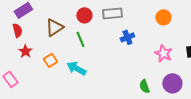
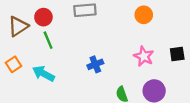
red circle: (84, 15) -> (43, 17), moved
blue cross: (127, 37) -> (95, 64), moved

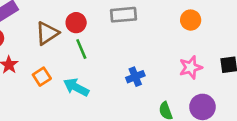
pink star: (144, 56) -> (191, 67), turned 30

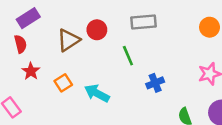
green line: (81, 49) -> (128, 56), moved

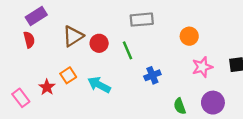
orange circle: (210, 27) -> (189, 36), moved
red circle: (97, 30) -> (99, 43), moved
red star: (31, 71) -> (47, 87), moved

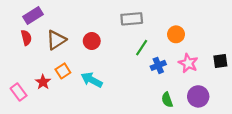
brown triangle: (73, 36) -> (56, 40), moved
green line: (128, 50) -> (142, 48), moved, turned 56
pink star: (202, 67) -> (188, 63), turned -30
blue cross: (152, 75) -> (158, 65), moved

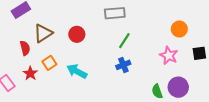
orange circle: (176, 34) -> (179, 29), moved
red semicircle: (26, 38) -> (25, 48), moved
blue cross: (158, 65) -> (123, 65), moved
green semicircle: (167, 100) -> (157, 91), moved

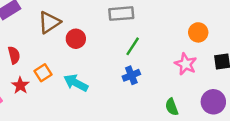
brown triangle: (43, 33) -> (49, 22), moved
purple circle: (178, 87) -> (213, 102), moved

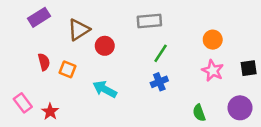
orange circle: (198, 32) -> (213, 40), moved
orange square: (43, 73) -> (68, 69), moved, turned -35
red star: (20, 85) -> (50, 112), moved

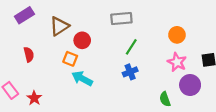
orange square: (68, 69) -> (70, 59), moved
purple circle: (240, 108) -> (190, 85), moved

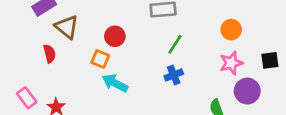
brown triangle: (59, 26) -> (67, 27), moved, turned -48
pink star: (177, 62) -> (231, 63), turned 30

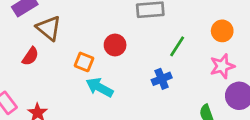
red circle: (115, 36) -> (115, 45), moved
green line: (175, 44) -> (177, 46), moved
red semicircle: (49, 54) -> (30, 56), turned 48

